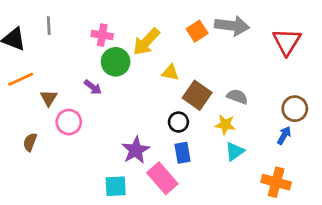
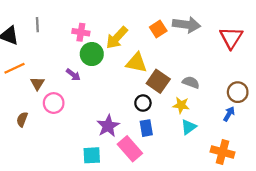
yellow triangle: (170, 73) -> (136, 63), size x1.5

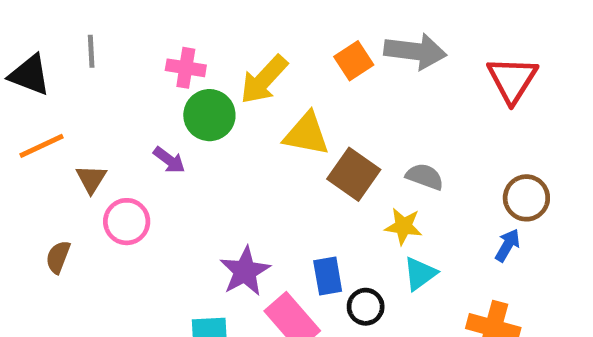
black circle: (143, 103) -> (366, 307), moved

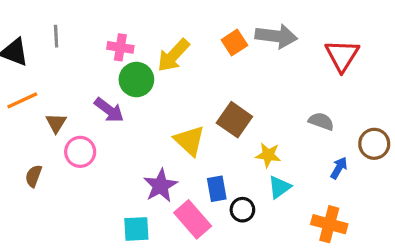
yellow triangle: (306, 134) -> (189, 141), moved, turned 32
purple arrow: (169, 160) -> (109, 110), size x1.4
gray semicircle: (425, 177) -> (321, 121), moved
brown circle: (526, 198) -> (374, 144), moved

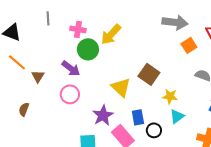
gray line: (56, 36) -> (48, 18), moved
orange square: (234, 43) -> (189, 45), moved
orange line: (22, 100) -> (17, 62), turned 66
pink circle: (80, 152) -> (70, 94), moved

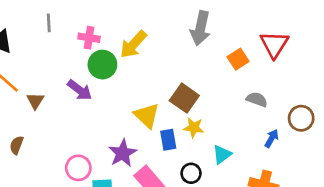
gray arrow: (175, 22) -> (200, 28), moved, turned 95
pink circle: (70, 94) -> (78, 168), moved
yellow star: (170, 96) -> (194, 128), moved
blue rectangle: (138, 117) -> (168, 140), moved

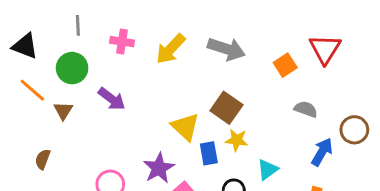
gray arrow: (200, 28) -> (226, 49), moved, turned -84
green circle: (102, 65) -> (72, 68), moved
blue arrow: (272, 138) -> (322, 152), size x1.4

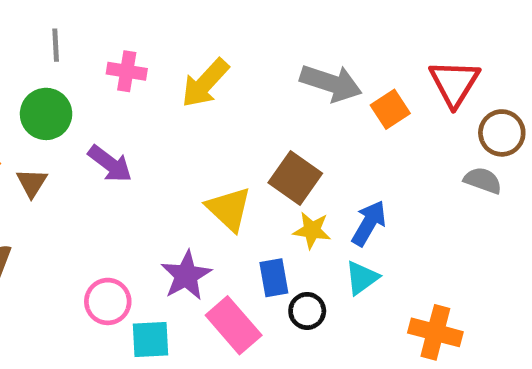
gray arrow: (226, 49) -> (331, 83), moved
gray semicircle: (306, 109) -> (483, 180), moved
brown circle: (354, 130) -> (502, 133), moved
blue arrow: (322, 152) -> (369, 223), moved
blue rectangle: (209, 153) -> (274, 278), moved

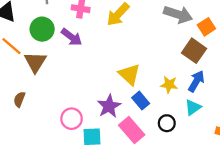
purple arrow: (110, 164) -> (72, 37), moved
brown square: (295, 178) -> (194, 51), moved
brown triangle: (32, 183) -> (35, 62), size x1.5
blue rectangle: (274, 278) -> (141, 101), moved, turned -30

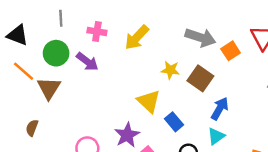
brown square: (194, 51) -> (200, 78), moved
yellow star: (169, 85) -> (170, 70), moved
blue rectangle: (141, 101) -> (174, 122), moved

